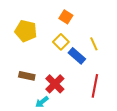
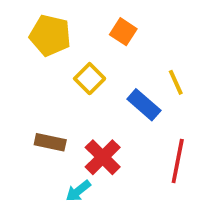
yellow pentagon: (26, 31) -> (50, 35), moved
yellow square: (61, 42) -> (90, 79), moved

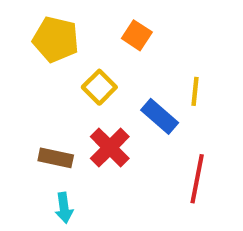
yellow line: (176, 82) -> (195, 91), turned 30
red cross: (103, 157) -> (110, 148), moved
cyan arrow: (78, 191) -> (64, 208), moved, turned -60

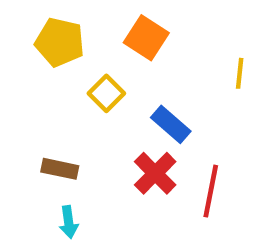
orange square: (137, 35) -> (146, 38), size x1.4
yellow line: (195, 91) -> (240, 73), moved
red cross: (110, 148) -> (155, 173), moved

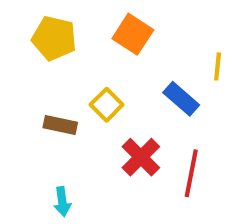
yellow square: (106, 93) -> (107, 105), moved
blue rectangle: (171, 124) -> (181, 99), moved
brown rectangle: (60, 169) -> (60, 125), moved

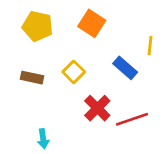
brown rectangle: (60, 125) -> (32, 78), moved
red line: (191, 173) -> (132, 119), turned 60

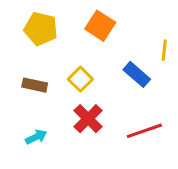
red cross: (97, 108) -> (88, 119), moved
cyan arrow: (43, 139) -> (36, 137), moved, turned -108

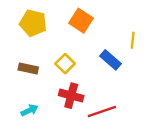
red cross: (88, 119) -> (71, 96), turned -30
red line: (144, 131) -> (102, 111), moved

